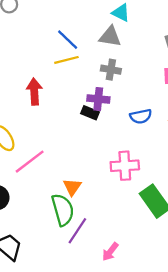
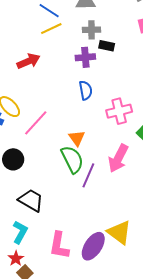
red arrow: (34, 92) -> (28, 61), turned 80
black rectangle: (90, 113) -> (107, 46), moved
blue semicircle: (141, 116) -> (86, 90), moved, turned -78
pink arrow: (110, 252) -> (118, 158), moved, size x1.6

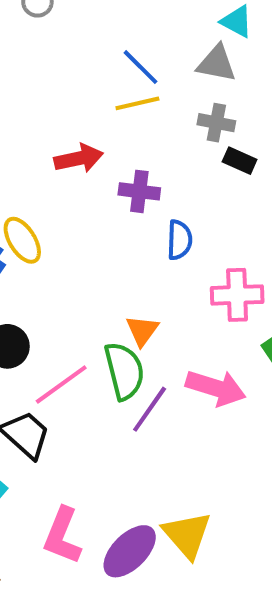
purple cross: (85, 57) -> (139, 191), moved
pink line: (36, 123) -> (61, 385), moved
pink arrow: (118, 158) -> (216, 388), turned -112

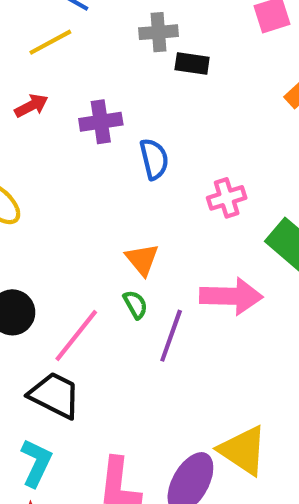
yellow line: (137, 103) -> (50, 42), moved
red arrow: (79, 158) -> (31, 106), size x0.7
pink cross: (237, 295) -> (227, 198), size x0.7
green semicircle: (124, 371) -> (135, 305), size x0.5

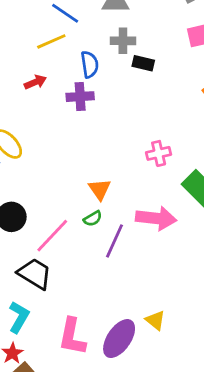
blue semicircle: (154, 159) -> (90, 64), moved
green semicircle: (135, 305) -> (93, 219), turned 84
yellow triangle: (243, 450) -> (155, 320), size x0.6

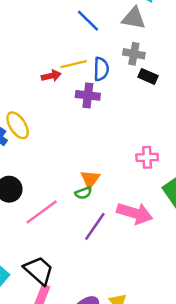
yellow line: (51, 41) -> (74, 64), moved
green semicircle: (93, 219) -> (83, 193), moved
black trapezoid: (35, 274) -> (39, 270), moved

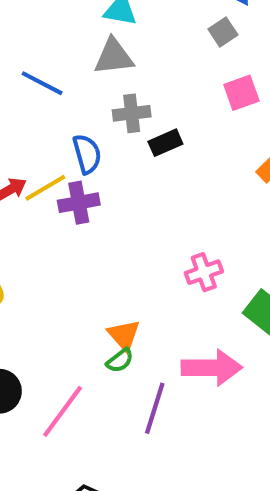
yellow line: (74, 64) -> (45, 188), moved
black rectangle: (148, 76) -> (165, 143), turned -30

